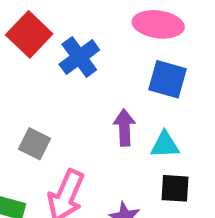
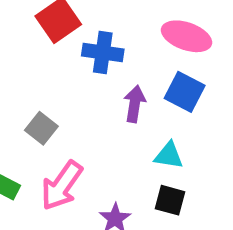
blue cross: (79, 57) -> (103, 52), turned 33
purple arrow: (124, 128) -> (135, 104), moved

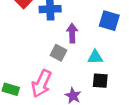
blue square: (185, 92) -> (109, 21), moved
gray square: (41, 128) -> (59, 53), moved

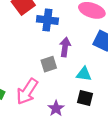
gray square: (59, 53) -> (49, 64), turned 35

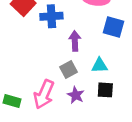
gray square: (49, 64) -> (69, 70), moved
purple star: (56, 108) -> (76, 95), moved

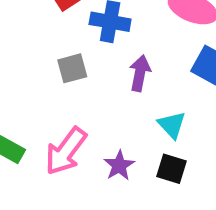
cyan triangle: (100, 65) -> (172, 125), turned 36
gray square: (69, 70) -> (72, 68), moved

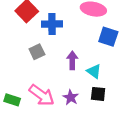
purple arrow: (140, 73) -> (72, 60), moved
pink arrow: (66, 151) -> (42, 95), turned -80

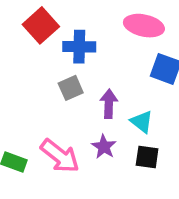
gray square: (37, 52) -> (71, 88), moved
purple star: (71, 97) -> (104, 147), moved

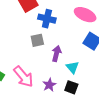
purple star: (104, 147) -> (49, 85), moved

